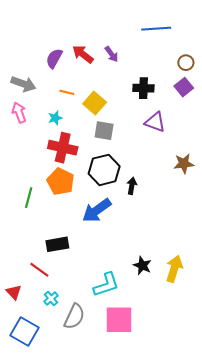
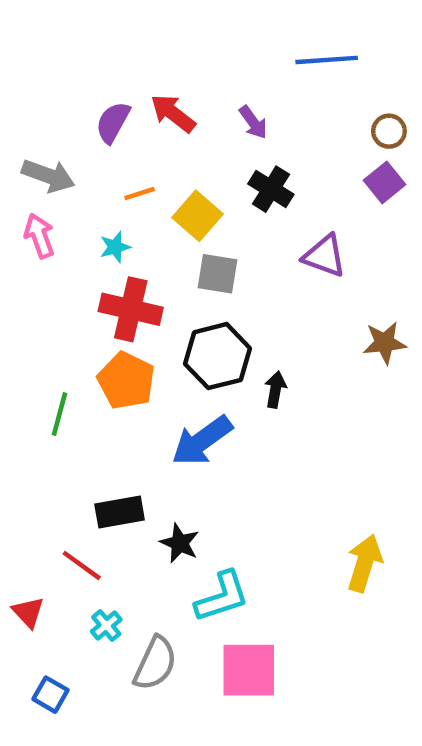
purple arrow: (112, 54) -> (253, 122), moved
black cross: (143, 88) -> (271, 189), moved, turned 30
orange line: (67, 92) -> (140, 194), turned -32
black star: (142, 266) -> (180, 543), moved
blue square: (24, 331) -> (51, 695), size x0.6

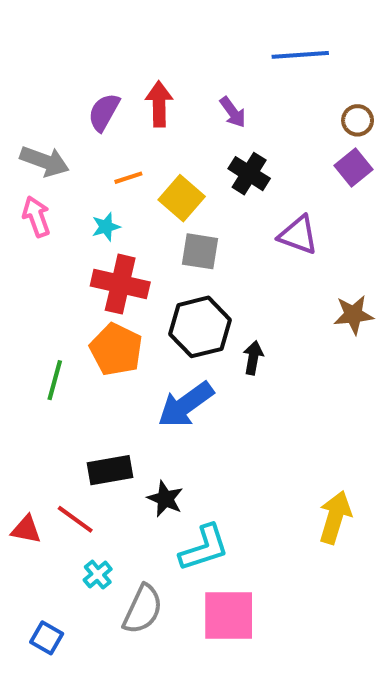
red arrow: (173, 113) -> (159, 104), turned 51
red triangle: (28, 612) -> (26, 529), moved, turned -36

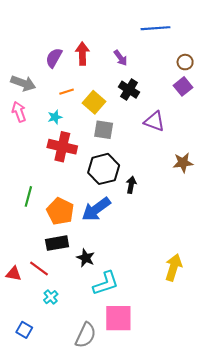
orange pentagon: (116, 349) -> (60, 211), moved
gray semicircle: (143, 609) -> (86, 335), moved

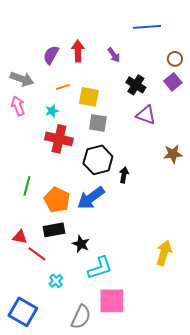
black cross: (129, 90) -> (136, 85), moved
yellow square: (94, 102) -> (89, 97), turned -30
red triangle: (14, 274) -> (20, 237), moved
cyan cross: (51, 297) -> (56, 281), moved
blue square: (24, 330) -> (23, 312), size x1.8

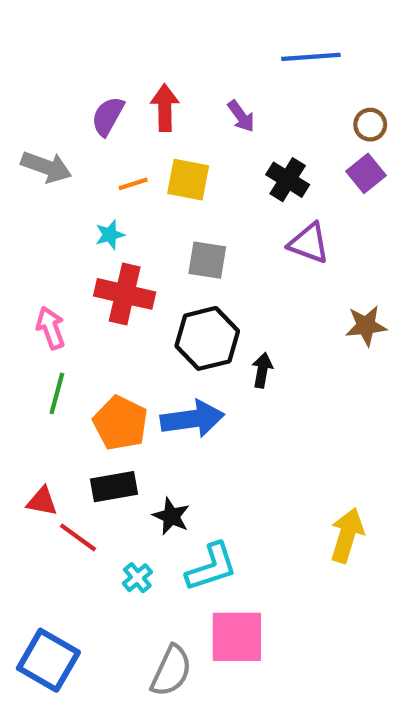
yellow square: (89, 97) -> (188, 180), moved
pink arrow: (18, 106) -> (51, 328), moved
blue arrow: (91, 198) -> (192, 419), turned -152
cyan cross: (56, 281) -> (137, 578), moved

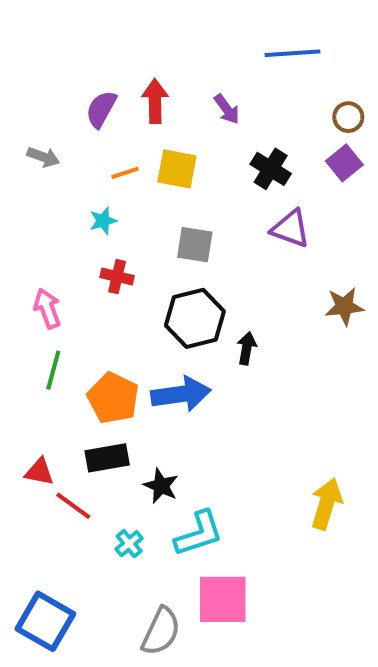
gray arrow: (46, 167) -> (43, 157), size x0.7
red cross: (125, 294) -> (117, 277), size x0.6

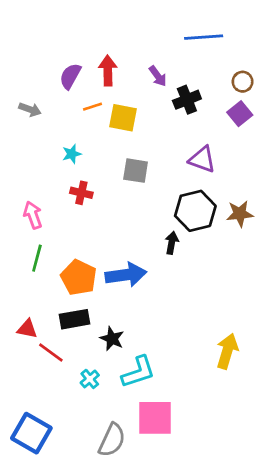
black cross: (271, 169) -> (187, 100), moved, turned 36
orange line: (125, 173) -> (93, 107), moved
black hexagon: (195, 318) -> (195, 211), moved

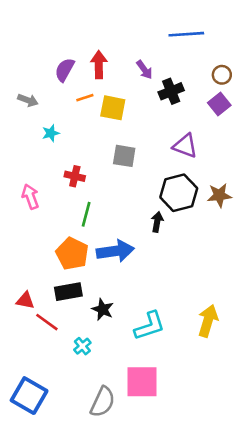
cyan star: (72, 154) -> (51, 133), moved
green line: (37, 258) -> (86, 214), moved
cyan L-shape: (138, 372) -> (150, 326), moved

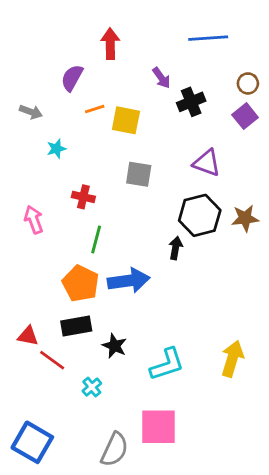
red arrow: (99, 65) -> (110, 44), moved

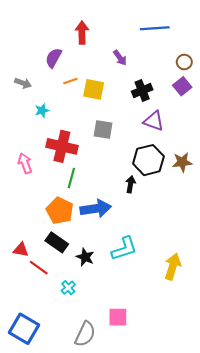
black cross: (191, 102) -> (142, 90), moved
red cross: (83, 197) -> (62, 146), size x1.8
black rectangle: (76, 326) -> (57, 242), turned 45
cyan L-shape: (167, 364) -> (124, 249), moved
pink square: (159, 427) -> (118, 317), size x0.7

